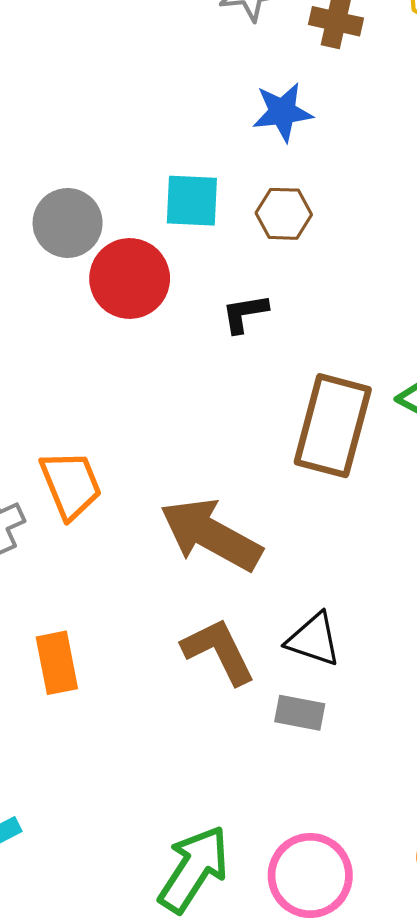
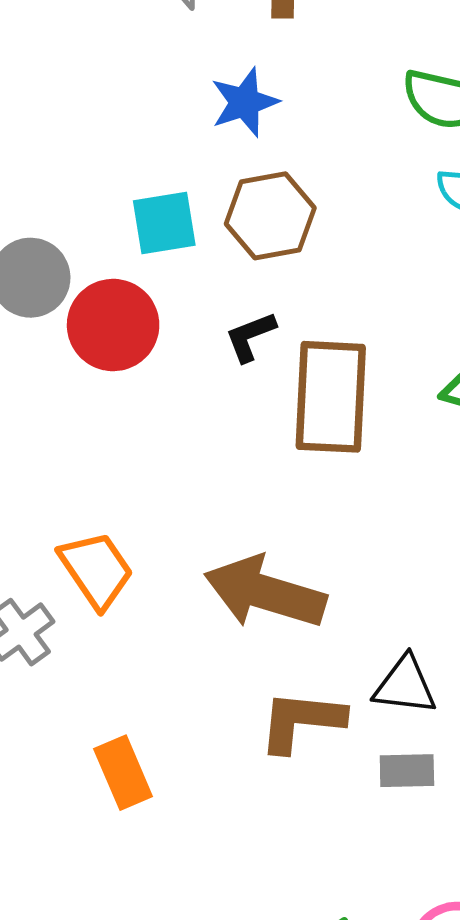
brown hexagon: (284, 214) -> (270, 216), size x1.4
brown rectangle: (333, 426) -> (331, 397), moved
brown L-shape: (219, 651) -> (301, 721), turned -46

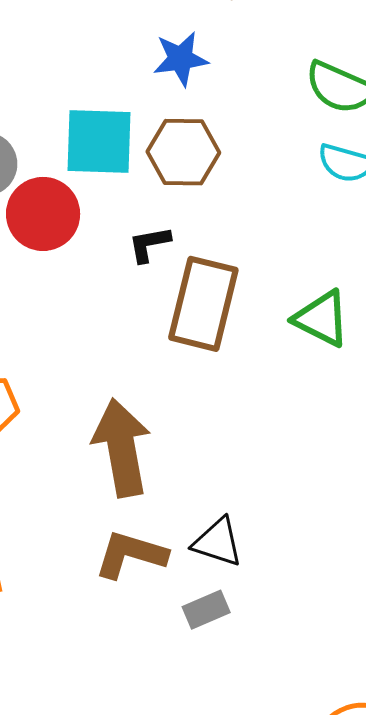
cyan square: (164, 223) -> (99, 142), size x1.4
brown arrow: (265, 592) -> (122, 448), turned 52
gray rectangle: (407, 771) -> (206, 610), turned -33

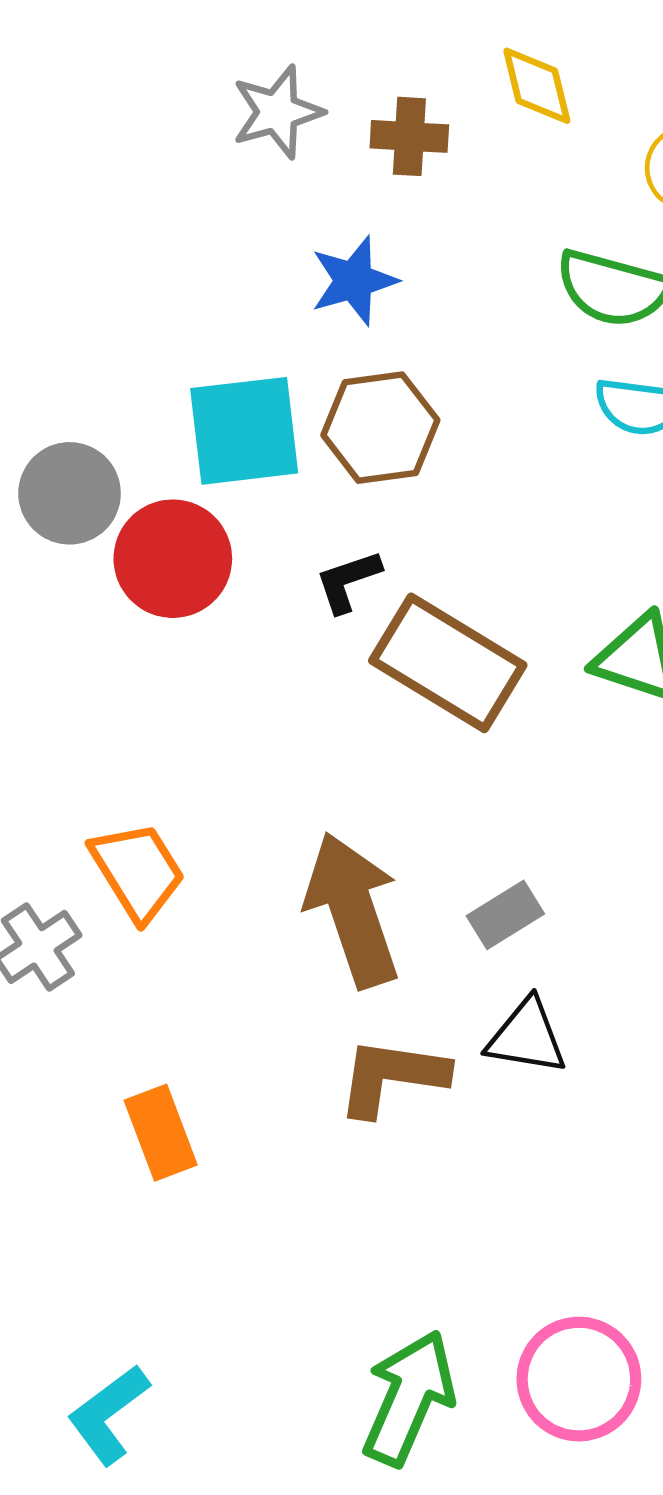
brown rectangle: (203, 304) -> (448, 663), turned -64
gray rectangle: (206, 610) -> (505, 915), moved

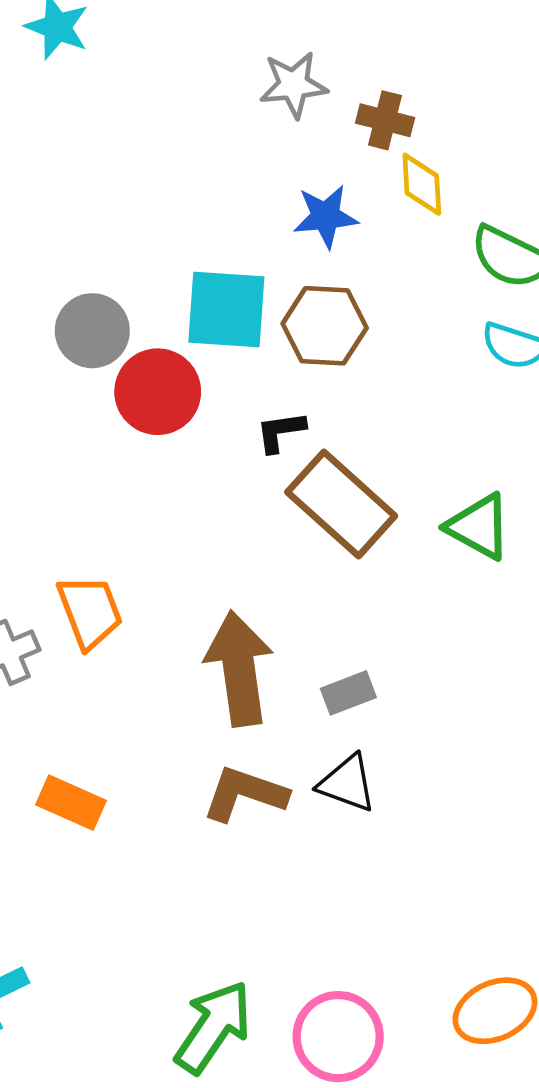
yellow diamond: (537, 86) -> (422, 184), moved
orange rectangle: (161, 1133) -> (71, 803), turned -56

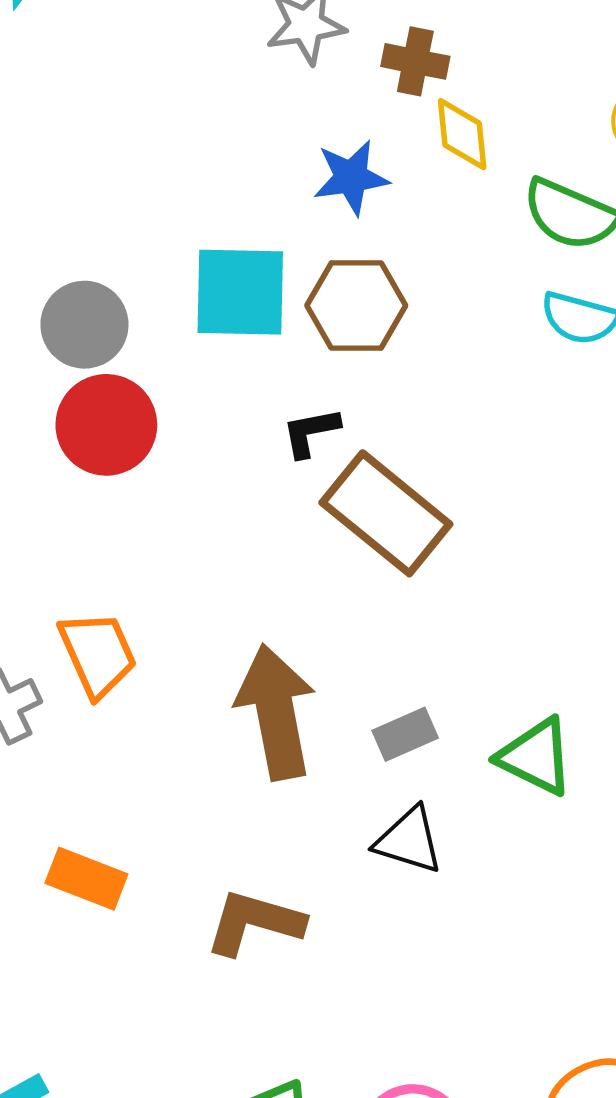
red circle: (158, 392) -> (106, 425), moved
green triangle: (479, 527) -> (536, 757), moved
brown L-shape: (245, 794) -> (254, 922), moved

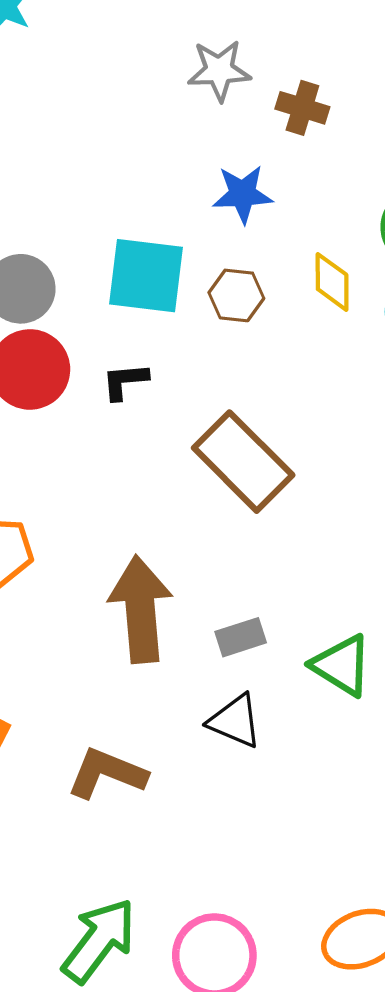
yellow diamond: (462, 134) -> (332, 282), moved
brown hexagon: (356, 306) -> (236, 295), size x0.7
black L-shape: (311, 432) -> (125, 381), moved

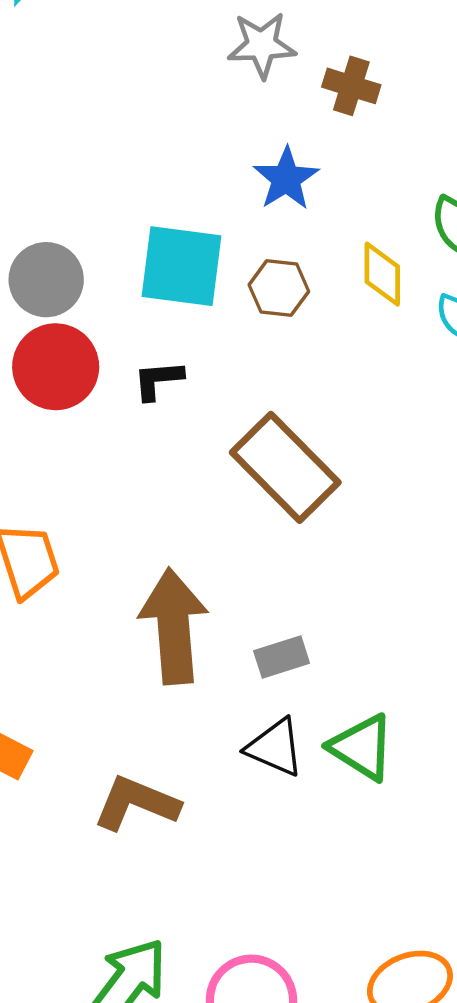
blue star: (243, 194) -> (286, 179), turned -30
green triangle: (342, 665) -> (362, 747), moved

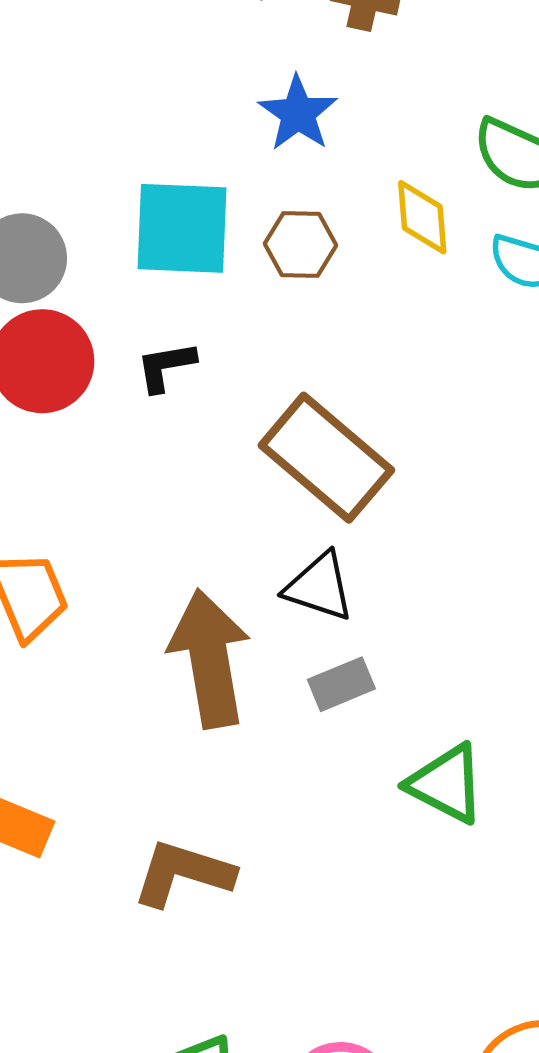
black triangle: (275, 747) -> (319, 587), moved

